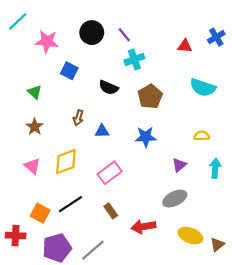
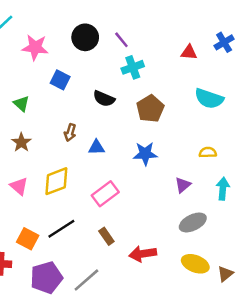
gray ellipse: (175, 199) -> (193, 222), moved

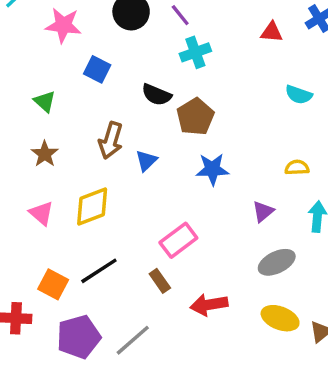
cyan semicircle: (209, 99) -> (299, 95), size x0.7
brown pentagon: (150, 109) -> (195, 117), moved
brown arrow: (70, 132) -> (111, 140), size x1.5
blue triangle: (96, 147) -> (146, 161), turned -42
pink rectangle: (105, 194) -> (178, 240), moved

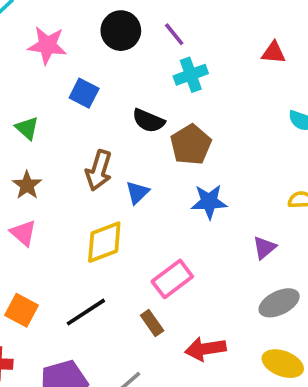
yellow diamond: (92, 206) -> (104, 242), moved
pink triangle: (41, 213) -> (23, 233), moved
orange square: (53, 284) -> (21, 310), moved

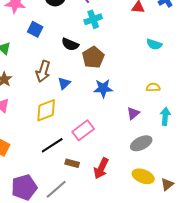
black line: (86, 312) -> (52, 145), moved
brown rectangle: (152, 323) -> (72, 163), moved, turned -40
red arrow: (205, 349) -> (101, 168), turned -55

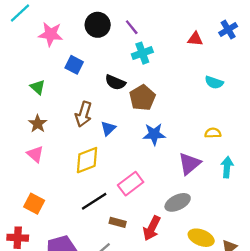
purple triangle: (133, 113) -> (189, 164), size x1.5
gray ellipse: (141, 143) -> (178, 202), moved

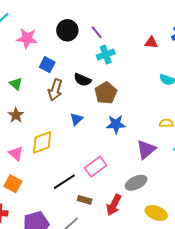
brown arrow: (84, 114) -> (55, 90), moved
pink triangle: (35, 154) -> (16, 153), moved
yellow diamond: (87, 160) -> (42, 142), moved

